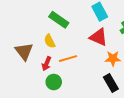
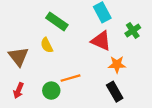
orange line: (68, 59) -> (71, 78), moved
red arrow: (47, 64) -> (18, 91), moved

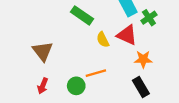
green cross: (133, 31) -> (149, 18), moved
yellow semicircle: (47, 45) -> (103, 40), moved

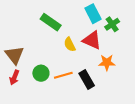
red arrow: (43, 86) -> (14, 77), moved
green circle: (76, 86) -> (41, 73), moved
black rectangle: (141, 87) -> (87, 80), moved

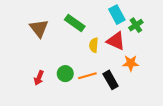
yellow semicircle: (70, 44) -> (94, 45), turned 32
brown triangle: (14, 55) -> (39, 28), moved

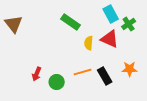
brown triangle: (39, 28) -> (14, 24), moved
orange star: (131, 63) -> (130, 69), moved
green circle: (65, 74) -> (57, 82), moved

